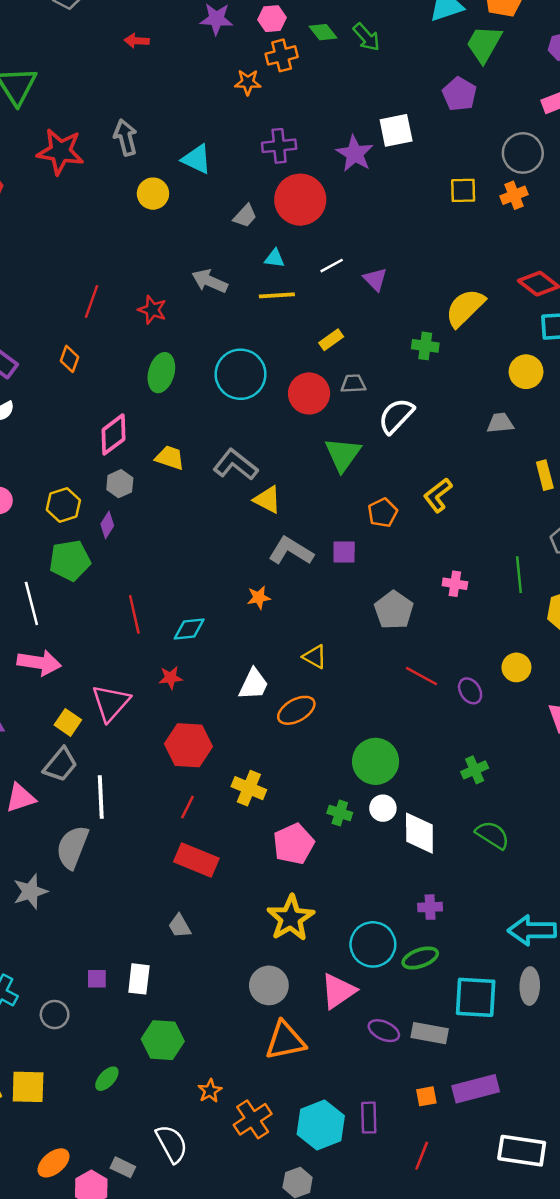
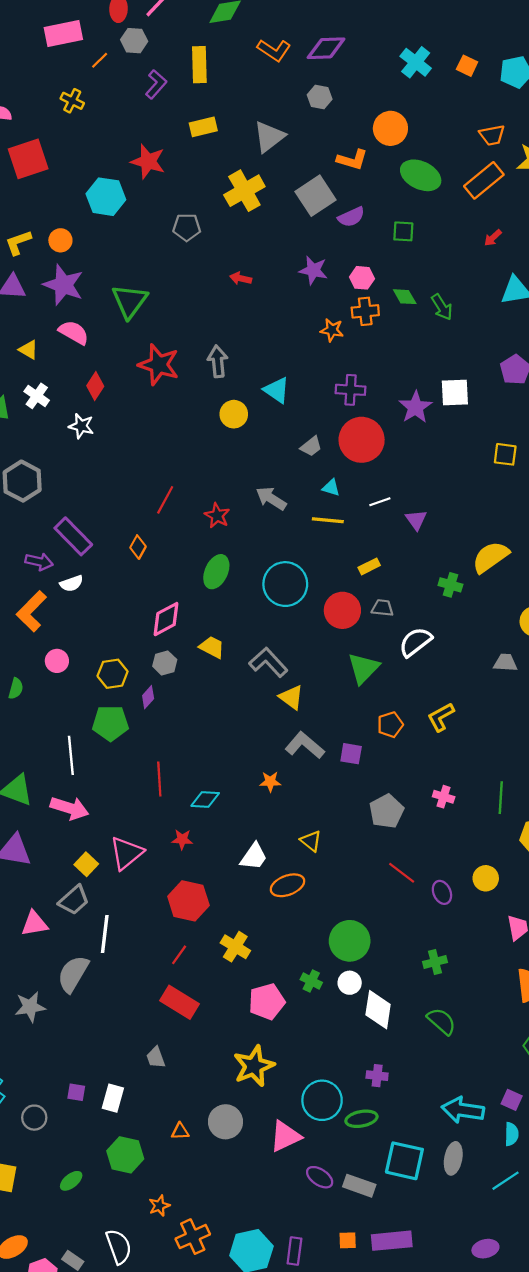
orange triangle: (285, 1041) -> (180, 1131), moved, size x0.5

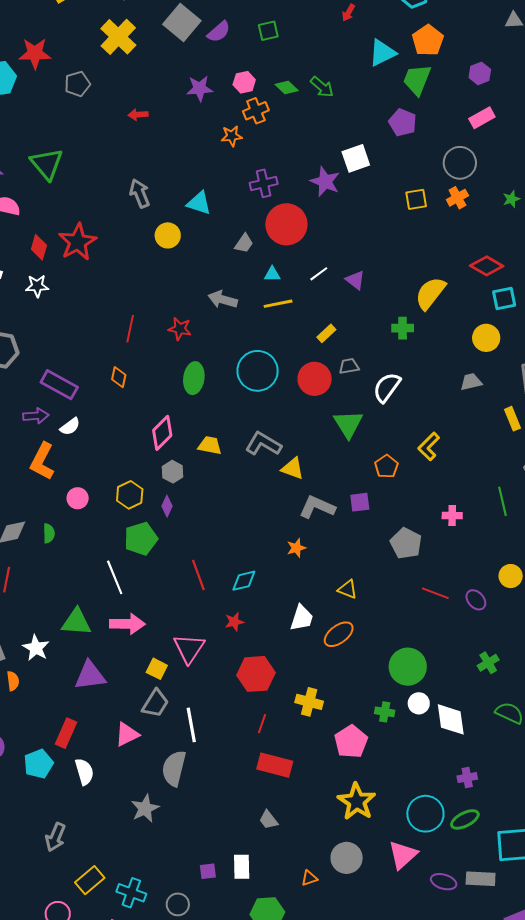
red star: (148, 161) -> (35, 53), moved
red star: (159, 365) -> (78, 242), moved, turned -30

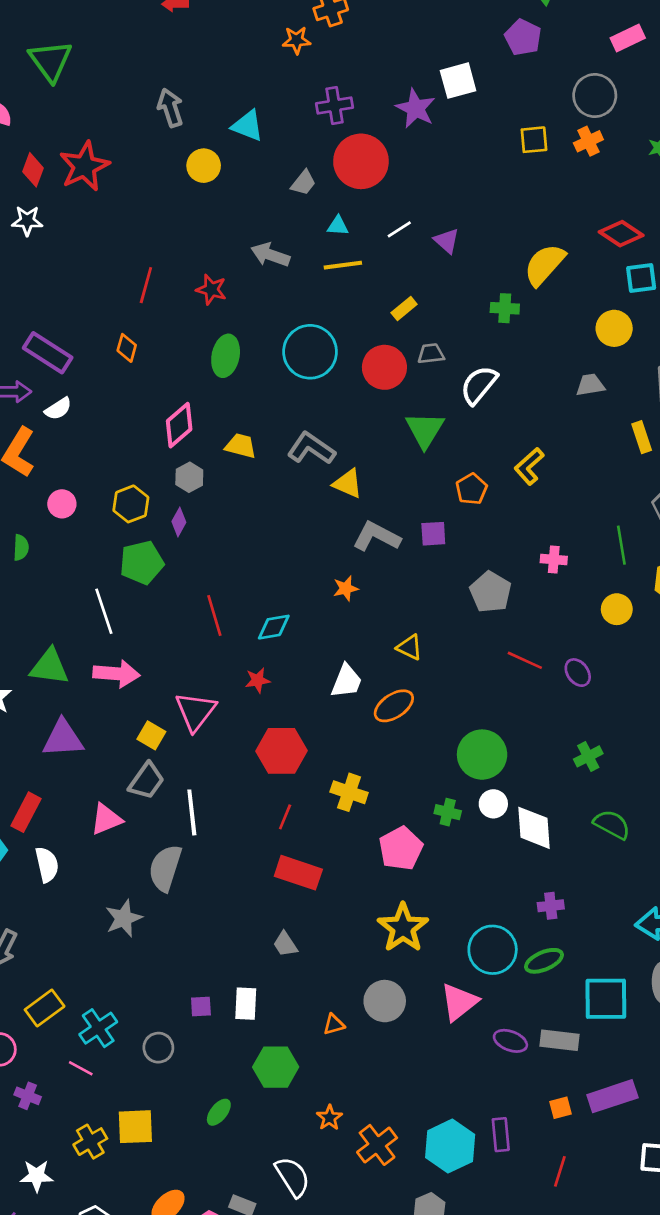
yellow circle: (511, 576) -> (617, 609), moved
cyan cross: (131, 893) -> (98, 1028), turned 32

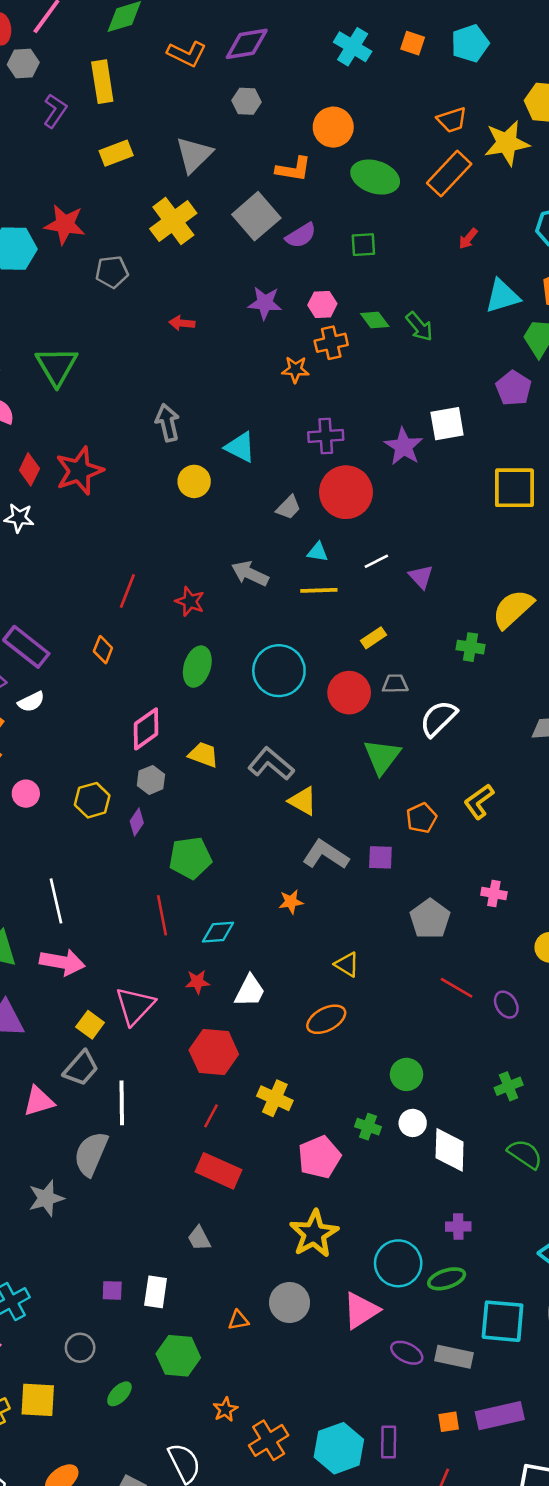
yellow square: (534, 140) -> (514, 488), size x1.6
green pentagon: (142, 563) -> (190, 858), moved
white trapezoid: (346, 681) -> (250, 991), moved
green circle: (482, 755) -> (406, 1074), size x0.7
gray circle: (158, 1048) -> (80, 1348), moved

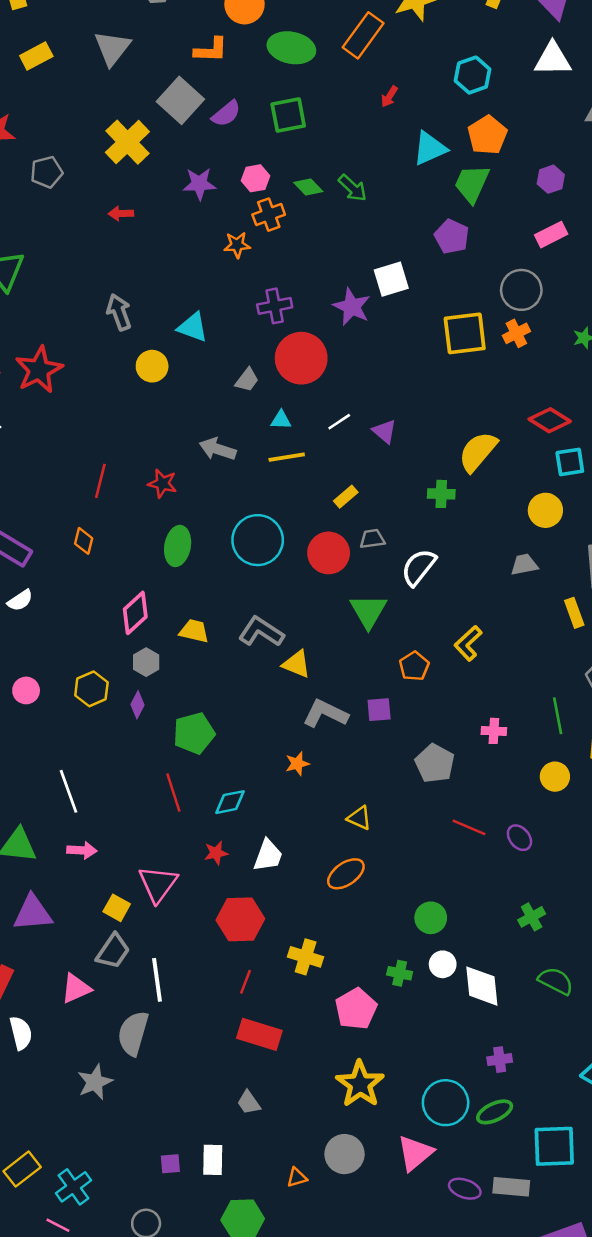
yellow cross: (173, 221) -> (127, 142), moved
green square: (363, 245) -> (288, 115), size x1.4
pink arrow: (62, 962) -> (82, 850), size x0.7

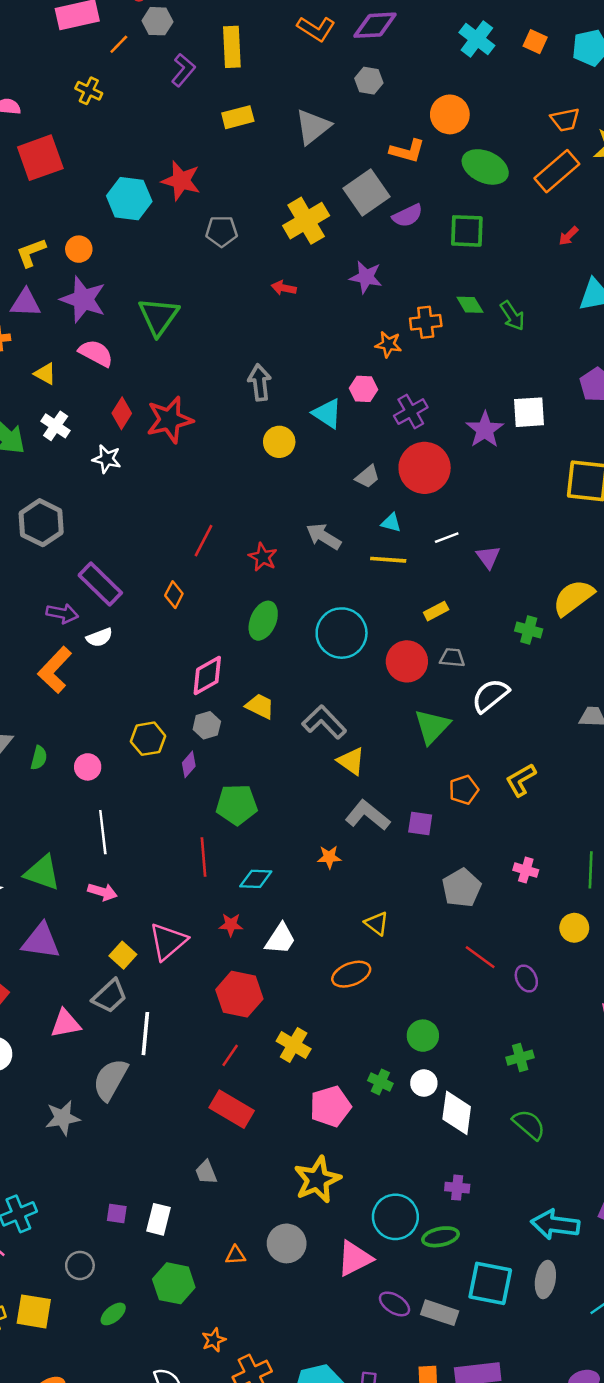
pink hexagon: (255, 178) -> (364, 389), moved
purple cross: (275, 306) -> (411, 412), turned -32
pink circle: (26, 690) -> (88, 767), moved

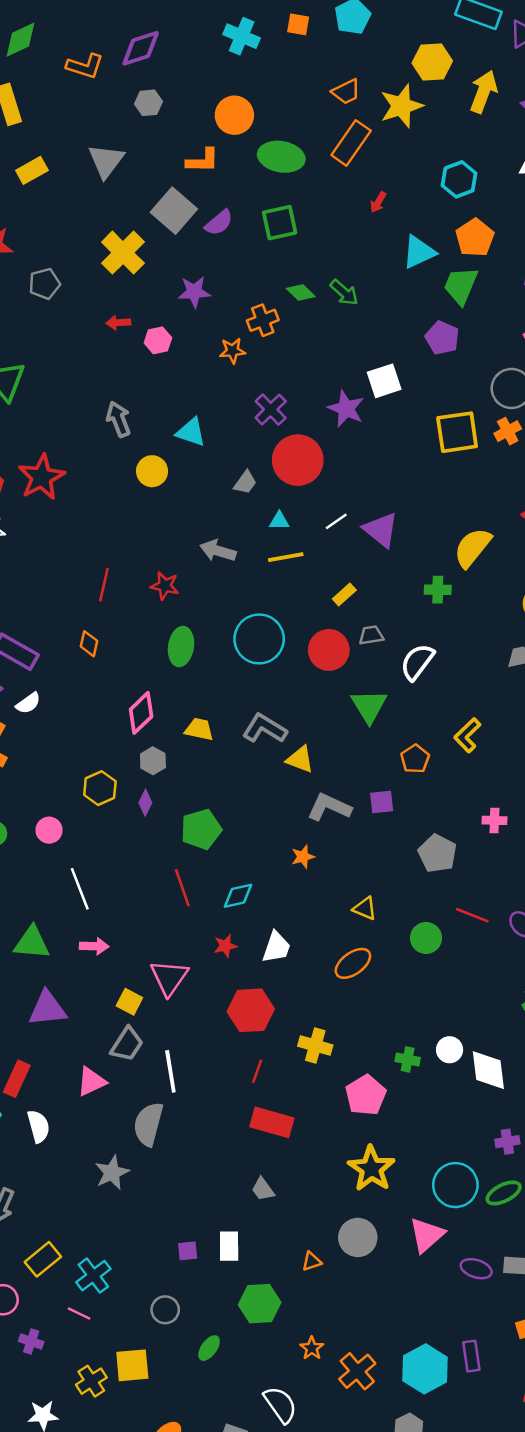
pink hexagon: (364, 389) -> (158, 340), moved
purple triangle: (488, 557) -> (381, 530), size x1.5
green circle: (423, 1036) -> (426, 938), moved

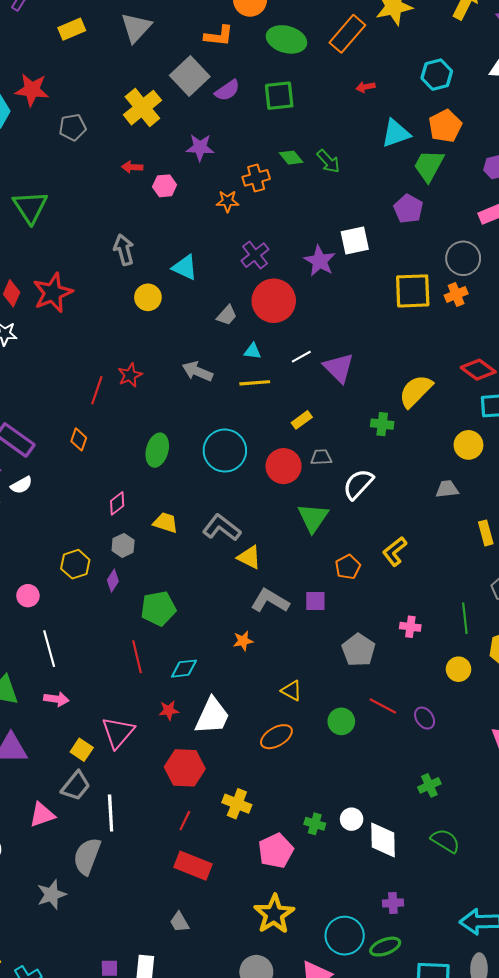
red arrow: (378, 202) -> (365, 87), turned 42
red star: (165, 586) -> (130, 375), moved, turned 30
pink diamond: (141, 713) -> (117, 503), size x0.7
white trapezoid: (276, 947) -> (212, 716), size x1.4

